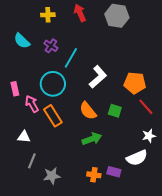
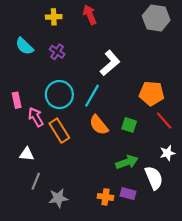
gray hexagon: (117, 16) -> (156, 18), moved
cyan line: (71, 58) -> (92, 96), moved
white L-shape: (98, 77) -> (110, 63), moved
green arrow: (92, 139) -> (127, 162), moved
white semicircle: (137, 158) -> (154, 178), turned -90

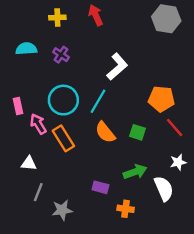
cyan semicircle: (24, 46) -> (26, 49), turned 132
purple rectangle: (128, 194) -> (100, 187), moved
orange cross: (105, 197) -> (126, 209), moved

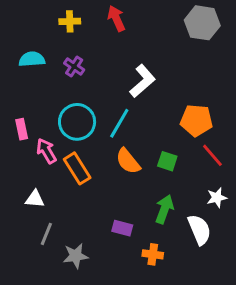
green arrow: (135, 172) -> (164, 209), turned -50

